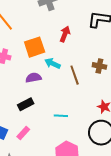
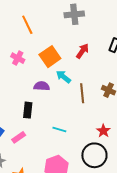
orange square: (35, 47) -> (50, 57), turned -30
black rectangle: (26, 104) -> (28, 110), turned -70

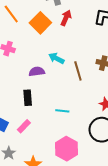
red arrow: (82, 51) -> (66, 18), moved
orange square: (50, 57) -> (40, 23), moved

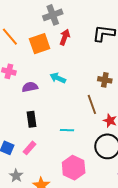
orange square: (40, 23) -> (40, 44), turned 30
brown line: (78, 71) -> (92, 104), moved
purple semicircle: (37, 72) -> (30, 87), moved

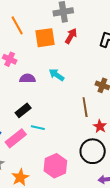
black rectangle: (32, 119) -> (23, 110), turned 49
cyan line: (67, 130) -> (38, 128), moved
pink rectangle: (29, 148) -> (16, 138), size x1.5

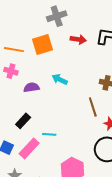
orange line: (17, 25) -> (14, 50), moved, turned -42
red arrow: (71, 36) -> (78, 39), moved, turned 77
black rectangle: (23, 110) -> (23, 121), moved

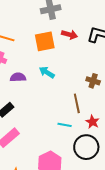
orange square: (43, 44) -> (45, 41), moved
cyan line: (49, 134) -> (65, 125), moved

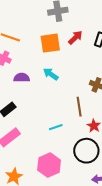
red arrow: (70, 35) -> (75, 37), turned -63
cyan line: (65, 125) -> (56, 127), moved, turned -32

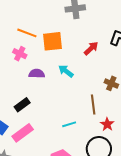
red arrow: (75, 37) -> (91, 48), moved
orange square: (50, 43) -> (52, 41), moved

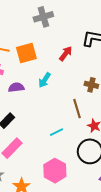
cyan arrow: (66, 71) -> (45, 80), turned -84

